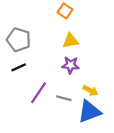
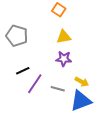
black line: (19, 67) -> (23, 71), moved

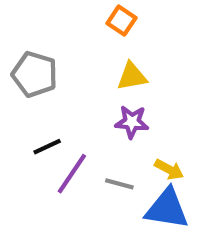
blue triangle: (81, 101) -> (167, 209), turned 30

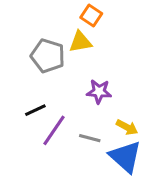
gray pentagon: (35, 74) -> (48, 56), moved
yellow triangle: (132, 76) -> (80, 42), moved
blue triangle: (167, 209) -> (125, 157), turned 33

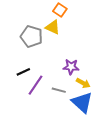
yellow triangle: (80, 42) -> (53, 27), turned 35
purple star: (99, 92) -> (71, 67), moved

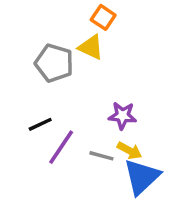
yellow arrow: (83, 83) -> (129, 151), moved
blue triangle: (82, 102) -> (142, 177), turned 35

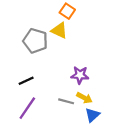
purple line: (61, 147) -> (27, 108), moved
blue triangle: (142, 177) -> (92, 115), size x0.6

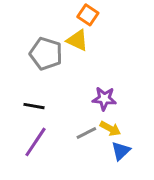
black line: (26, 81) -> (34, 106), turned 35
gray line: (66, 101) -> (86, 133), turned -42

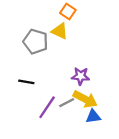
yellow arrow: (110, 128) -> (85, 99), size x1.5
purple line: (35, 142) -> (47, 107), moved
blue triangle: (121, 151) -> (93, 116), turned 35

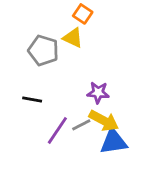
blue triangle: (93, 116) -> (114, 142), size x1.5

